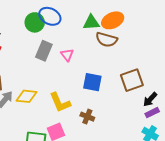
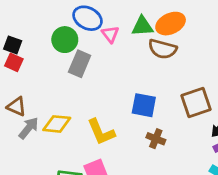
green circle: (35, 22) -> (65, 40), moved
pink triangle: (67, 55) -> (110, 34), moved
brown cross: (87, 117) -> (156, 139), moved

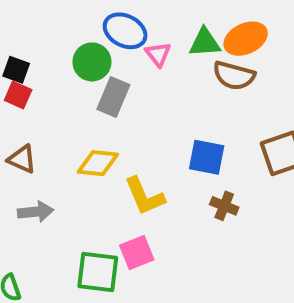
yellow diamond: (57, 124) -> (98, 163), moved
gray arrow: (29, 128) -> (36, 212), moved, turned 45

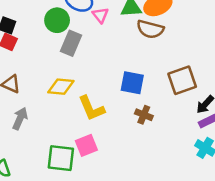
gray arrow: (36, 212) -> (20, 119), turned -60

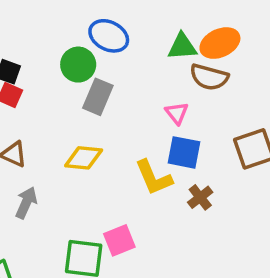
pink triangle: (100, 15) -> (177, 113), moved
yellow L-shape: (91, 108) -> (154, 178), moved
brown cross: (144, 115) -> (200, 197), turned 30

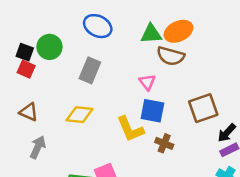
green circle: (78, 65) -> (50, 47), moved
brown cross: (200, 197) -> (164, 143), turned -30

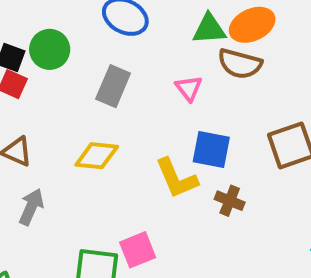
pink triangle: (147, 82) -> (189, 88), moved

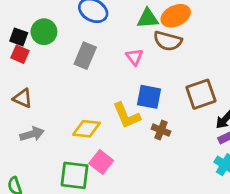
yellow diamond: (97, 156) -> (87, 129), moved
gray arrow: (31, 207) -> (32, 134), turned 50
pink square: (138, 250) -> (101, 162), turned -30

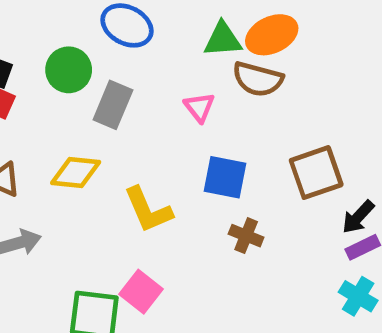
green circle: (44, 32) -> (69, 70), moved
yellow L-shape: (126, 115) -> (148, 210), moved
yellow diamond: (87, 129) -> (76, 173), moved

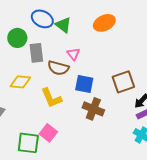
green triangle: (223, 39) -> (63, 25), moved, turned 42
brown semicircle: (258, 79) -> (58, 68), moved
gray rectangle: (113, 105) -> (36, 53), turned -30
brown cross: (246, 236) -> (93, 109), size x1.5

